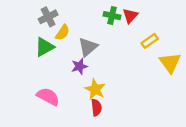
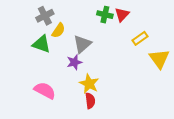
green triangle: (44, 47) -> (41, 44), turned 48

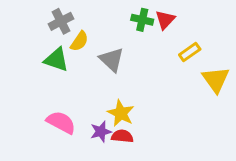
gray triangle: (82, 44) -> (112, 60), turned -36
purple star: (74, 62) -> (101, 132), moved
red semicircle: (90, 101) -> (122, 136), turned -77

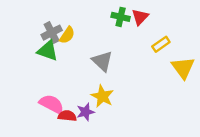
gray cross: (61, 21) -> (52, 33), moved
gray triangle: (112, 60) -> (102, 61), moved
red semicircle: (122, 136) -> (67, 116), moved

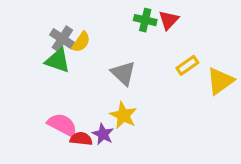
gray cross: (52, 33) -> (62, 39), turned -30
yellow rectangle: (161, 44) -> (187, 65), moved
yellow triangle: (183, 68) -> (220, 81), turned 30
purple star: (85, 112) -> (103, 134), turned -30

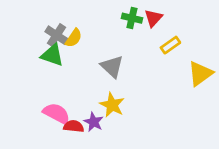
yellow rectangle: (187, 65) -> (170, 45), moved

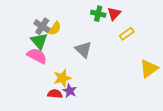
green triangle: (52, 55) -> (39, 41), turned 30
yellow triangle: (200, 74) -> (149, 69), moved
yellow star: (112, 105) -> (62, 78), moved, turned 30
pink semicircle: (57, 113) -> (37, 56), moved

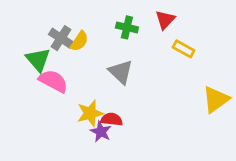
green cross: (98, 14) -> (127, 27), moved
yellow rectangle: (127, 34) -> (184, 49), turned 64
green triangle: (39, 41) -> (38, 60), moved
red semicircle: (55, 94) -> (112, 119), moved

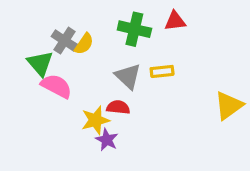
red triangle: (165, 20) -> (175, 21), turned 40
green cross: (127, 27) -> (134, 29), size x1.4
yellow rectangle: (184, 49) -> (162, 71), moved, turned -35
red semicircle: (112, 119) -> (118, 107), moved

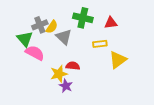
red triangle: (175, 21) -> (111, 23), moved
gray cross: (65, 41) -> (40, 25), turned 35
gray triangle: (128, 76) -> (64, 37), moved
yellow triangle: (229, 106) -> (118, 60), moved

